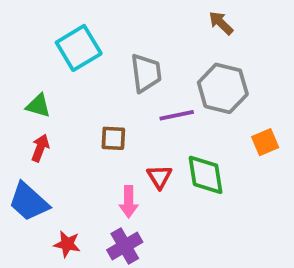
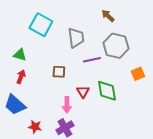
brown arrow: (221, 23) -> (108, 16), moved
cyan square: (79, 48) -> (41, 25), turned -30

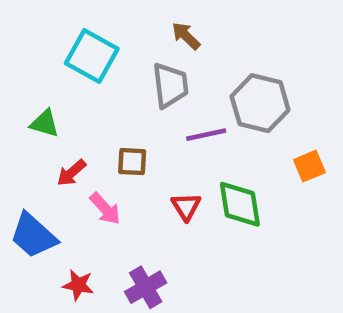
brown arrow: (108, 16) -> (186, 36), moved
red arrow: (21, 77) -> (72, 173), moved, turned -152
pink arrow: (67, 105) -> (105, 209), moved, turned -42

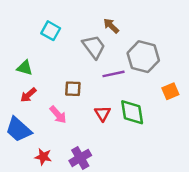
brown arrow: (186, 36) -> (111, 26), moved
cyan square: (92, 56) -> (51, 31), size x0.7
gray trapezoid: (170, 85) -> (94, 47), turned -30
red arrow: (72, 173) -> (28, 95), moved

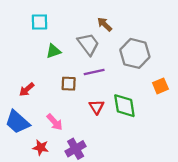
cyan square: (51, 31) -> (40, 22), moved, turned -30
green triangle: (25, 68) -> (53, 51), moved, turned -35
purple line: (114, 74) -> (94, 72), moved
pink arrow: (58, 115) -> (55, 122), moved

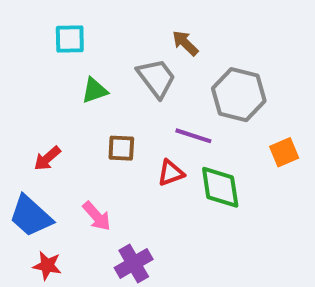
purple line: (94, 72) -> (193, 136), moved, turned 30
red triangle: (96, 107) -> (171, 173), moved, turned 42
red star: (41, 148) -> (47, 266), moved

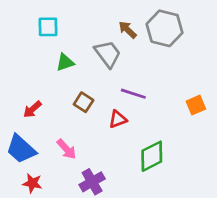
gray hexagon: (239, 95) -> (165, 28), moved
brown square: (121, 148) -> (84, 102), turned 30
green diamond: (220, 187) -> (152, 156), moved, turned 72

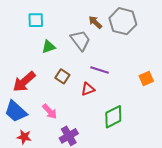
red arrow: (32, 109) -> (24, 82), size x1.6

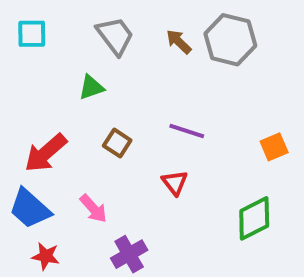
cyan square: (36, 20) -> (32, 34), moved
gray trapezoid: (80, 40) -> (115, 36), moved
red triangle: (88, 89) -> (175, 183), moved, turned -48
green diamond: (113, 117) -> (254, 218), moved

